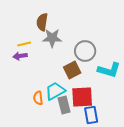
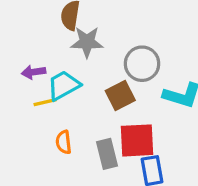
yellow line: (24, 44) -> (45, 102), moved
cyan trapezoid: (55, 91) -> (64, 85), moved

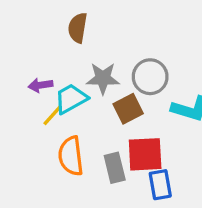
gray star: (87, 42) -> (103, 78), moved
yellow line: (45, 102) -> (52, 116), turned -35
orange semicircle: (64, 142) -> (71, 156), size x1.6

